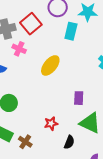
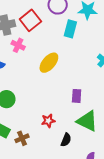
brown cross: (25, 142) -> (22, 138), turned 32

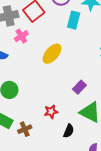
pink cross: (18, 45) -> (21, 36), turned 32
purple rectangle: (77, 96) -> (79, 87), turned 40

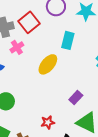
cyan rectangle: (74, 20) -> (68, 40), moved

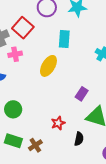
pink cross: (17, 47) -> (15, 54), turned 32

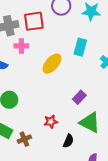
red square: (23, 28) -> (34, 21), turned 30
cyan rectangle: (64, 39) -> (80, 47), moved

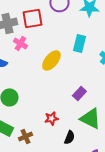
pink cross: (21, 46) -> (20, 43), turned 32

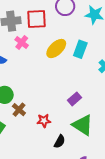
yellow ellipse: (51, 60) -> (56, 49), moved
brown cross: (25, 136) -> (19, 110), moved, turned -32

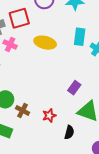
yellow ellipse: (56, 49) -> (45, 43), turned 70
cyan rectangle: (80, 49) -> (80, 37), moved

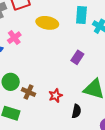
pink cross: (10, 44) -> (14, 38), moved, turned 32
purple rectangle: (74, 88) -> (77, 57), moved

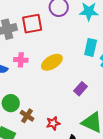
yellow ellipse: (47, 23) -> (52, 62), moved, turned -50
pink cross: (14, 38) -> (21, 60), turned 32

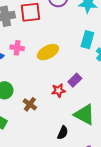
brown cross: (27, 116) -> (30, 104), moved
red star: (53, 123) -> (58, 90), moved

